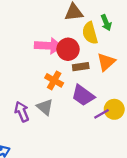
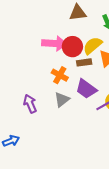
yellow semicircle: (90, 33) -> (93, 46), moved, turned 66
gray triangle: (45, 107) -> (62, 100), moved, turned 42

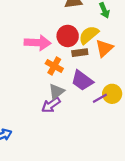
pink arrow: (54, 43) -> (38, 43), moved
purple arrow: (30, 104) -> (51, 105), moved, turned -102

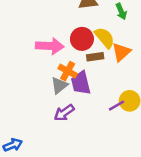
yellow semicircle: (89, 35) -> (105, 38), turned 90
purple trapezoid: (82, 80) -> (81, 83), moved, turned 40
gray triangle: (56, 92) -> (59, 85), moved

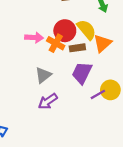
pink arrow: (50, 46) -> (34, 38), size x0.7
orange cross: (68, 71) -> (56, 43), moved
purple trapezoid: (81, 83) -> (82, 73), moved, turned 40

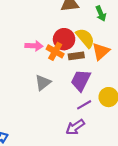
purple line: (98, 94) -> (84, 105), moved
purple arrow: (48, 101) -> (75, 127), moved

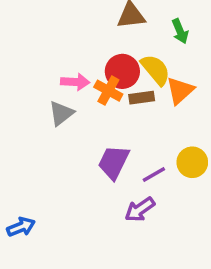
purple trapezoid: (81, 80) -> (114, 162), moved
gray triangle: (43, 83) -> (61, 113), moved

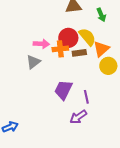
orange cross: (108, 91) -> (60, 49), turned -35
yellow circle: (192, 162) -> (108, 66), moved
purple line: (154, 175) -> (86, 97), turned -72

